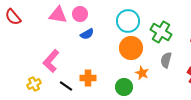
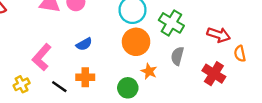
blue semicircle: (87, 34) -> (84, 44), moved

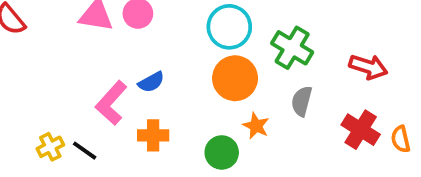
orange semicircle: (240, 54) -> (401, 139), moved
pink L-shape: (42, 57) -> (111, 103), moved
black line: (59, 87) -> (85, 151), moved

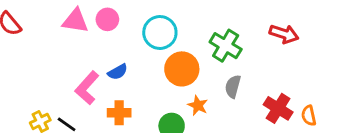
cyan circle: (229, 27) -> (160, 32), moved
red arrow: (368, 67) -> (284, 34), moved

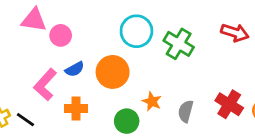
pink circle: (107, 19) -> (61, 35), moved
cyan circle: (160, 32) -> (136, 31), moved
orange circle: (182, 69) -> (113, 72), moved
gray semicircle: (233, 86) -> (186, 111), moved

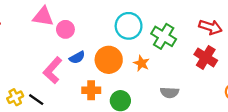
orange star: (152, 101) -> (141, 63), moved
red cross: (229, 104) -> (206, 57), moved
orange cross: (76, 108) -> (91, 90), moved
gray semicircle: (186, 111) -> (169, 93), turned -102

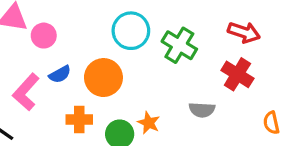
orange star: (141, 63) -> (149, 123), moved
gray semicircle: (169, 93) -> (202, 110), moved

